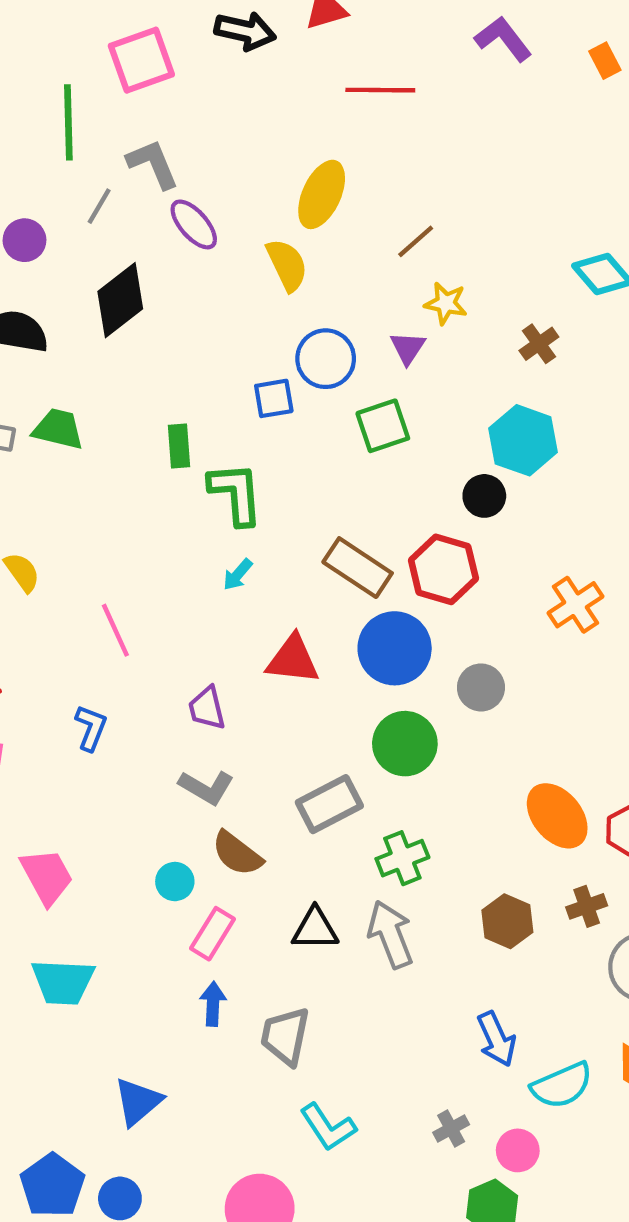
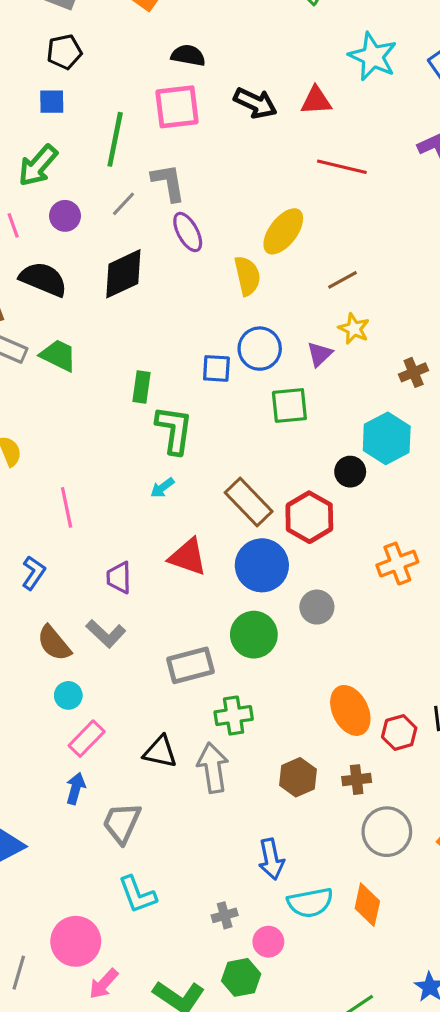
brown semicircle: (237, 854) -> (54, 643), moved

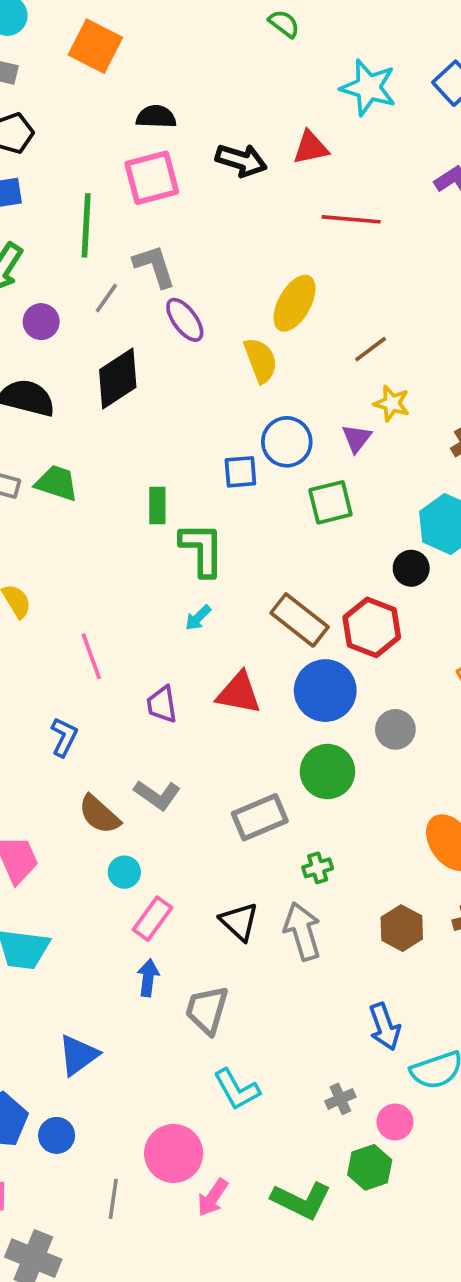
purple trapezoid: (119, 578) -> (162, 704), moved
green cross: (234, 716) -> (318, 868), size x0.7
black triangle: (160, 752) -> (239, 922), turned 39

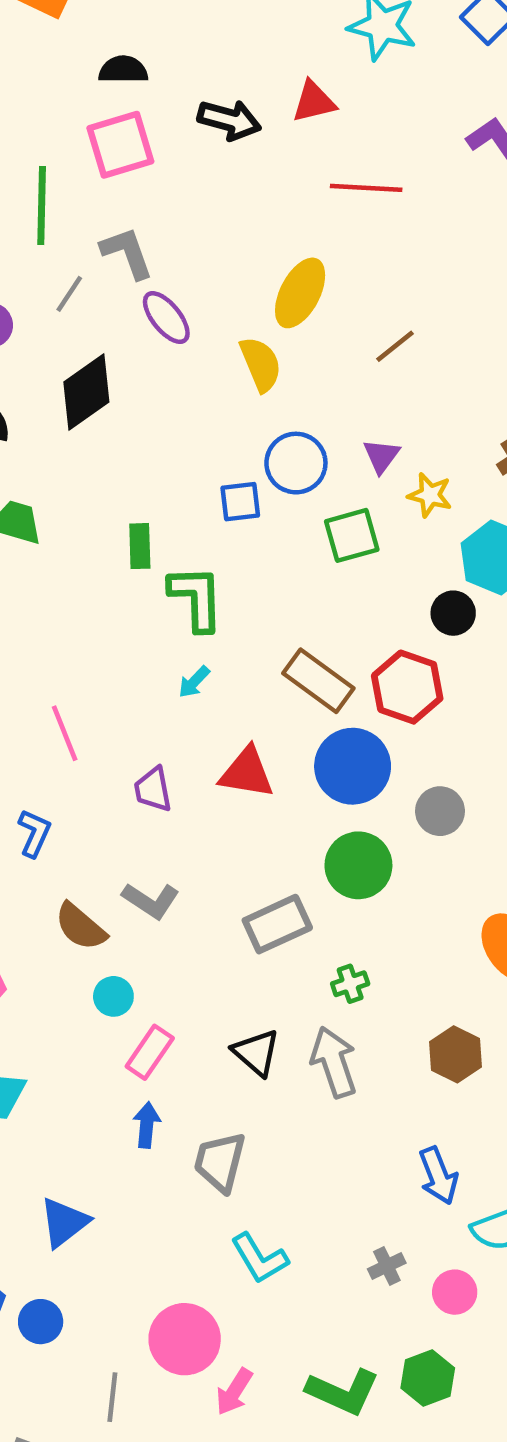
yellow star: (392, 403) -> (430, 495), moved
green hexagon: (370, 1167) -> (428, 1378), moved

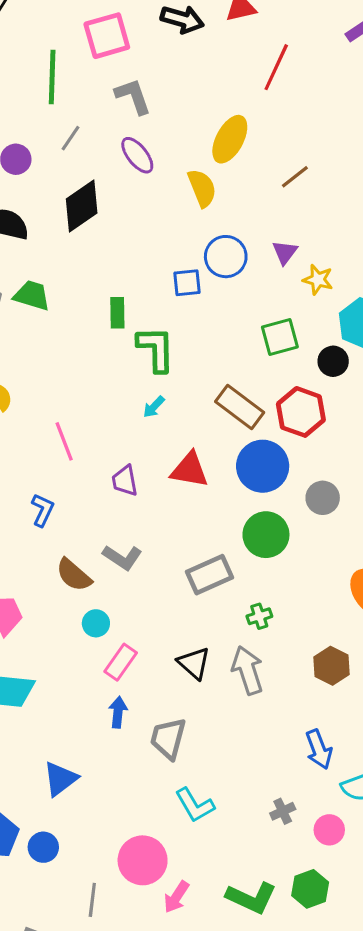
red line: (366, 188) -> (276, 67), turned -69
gray L-shape: (127, 253) -> (133, 96), moved
green square: (352, 535) -> (280, 337), moved

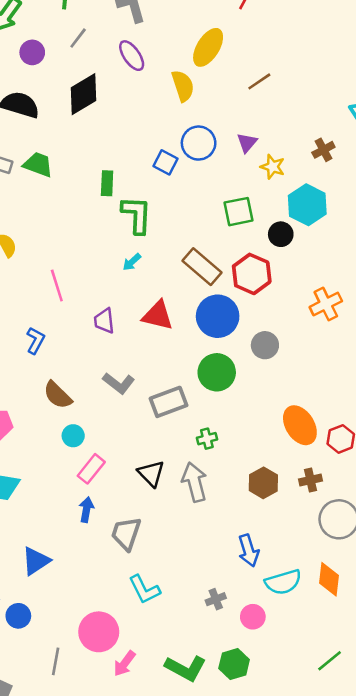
blue square: (187, 283) -> (166, 162), turned 30
gray L-shape: (122, 557) -> (119, 383), moved

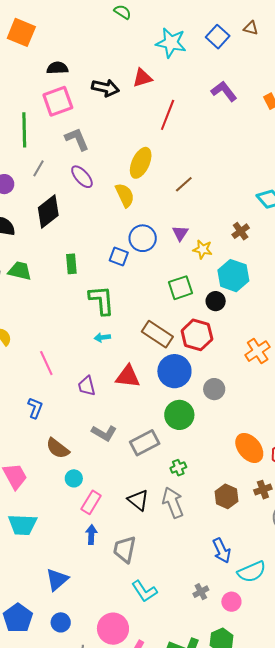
green rectangle: (107, 183) -> (71, 264), moved
cyan arrow: (132, 262) -> (102, 337), turned 42
blue circle: (18, 616) -> (61, 622), moved

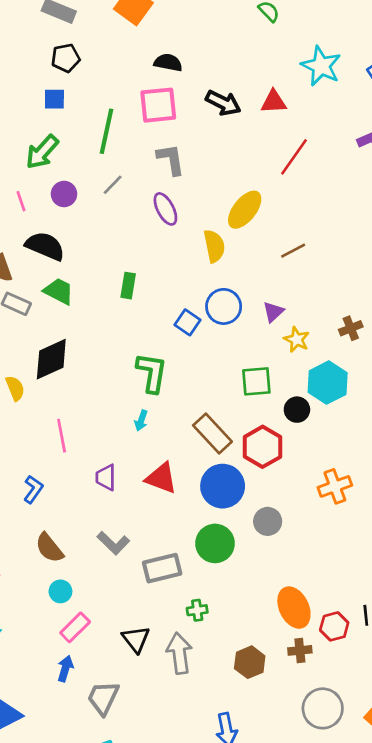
black diamond: (48, 211) -> (51, 359), moved
green rectangle: (71, 264) -> (128, 286), moved
green trapezoid: (20, 271) -> (59, 291), moved
cyan arrow: (102, 337) -> (141, 420), turned -77
brown cross: (263, 490) -> (300, 650), moved

